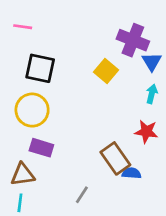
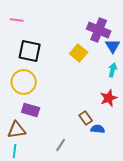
red star: (146, 132) -> (109, 98), turned -30
brown rectangle: (115, 158) -> (86, 118), size x0.6

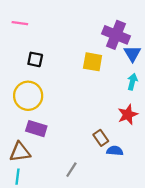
black square: (30, 51) -> (35, 59), size x0.6
yellow square: (79, 53) -> (93, 62), turned -30

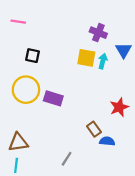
purple cross: (116, 35) -> (98, 33), moved, size x0.7
cyan arrow: (132, 82) -> (103, 61), moved
purple rectangle: (36, 129) -> (53, 98), moved

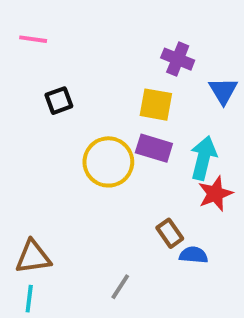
black square: (33, 56) -> (59, 101), turned -32
cyan arrow: (103, 61) -> (203, 158), moved, size x1.5
yellow circle: (26, 90) -> (108, 162), moved
purple rectangle: (53, 98) -> (154, 148), moved

